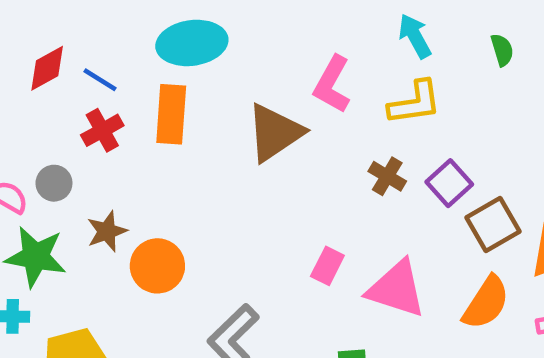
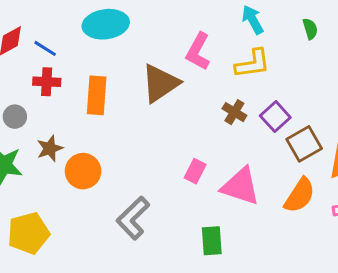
orange rectangle: (171, 114) -> (97, 95), moved
red cross: (102, 130) -> (47, 82), turned 32

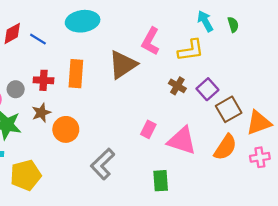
cyan arrow: (253, 20) -> (205, 21), moved
red cross: (47, 82) -> (44, 80), moved

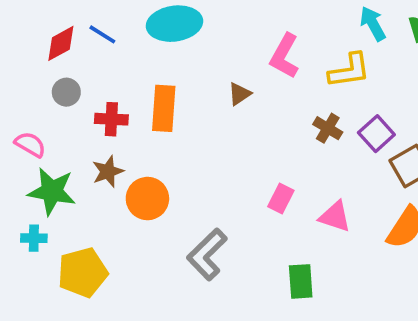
blue line: (38, 39) -> (102, 34), moved
brown triangle: (123, 65) -> (239, 94), size x0.5
gray circle: (16, 89) -> (66, 92), moved
pink triangle: (182, 141) -> (335, 217), size x0.7

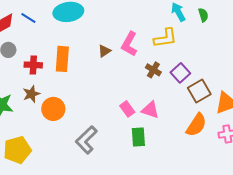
pink L-shape: (284, 56) -> (129, 44), moved
pink rectangle: (281, 199) -> (127, 109), turned -63
pink triangle: (335, 217) -> (150, 110), moved
green rectangle: (301, 281) -> (138, 137), moved

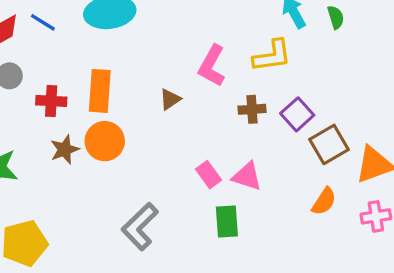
brown triangle: (104, 51) -> (170, 99), moved
brown cross: (153, 70) -> (252, 109), turned -35
brown star: (31, 94) -> (65, 149), moved
orange circle: (53, 109) -> (105, 141), moved
orange semicircle: (196, 125) -> (324, 201), size x0.7

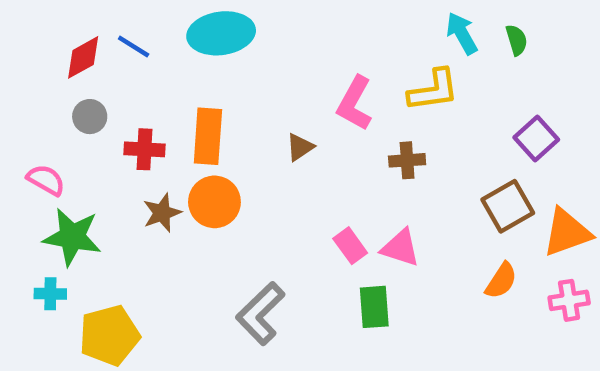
purple square: (297, 114) -> (536, 138), moved

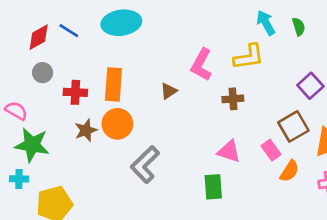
pink rectangle: (350, 246) -> (271, 150), moved
gray L-shape: (260, 313) -> (145, 165), moved

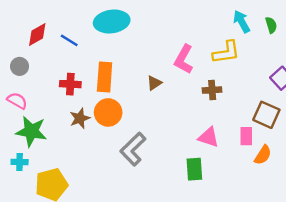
blue line: (69, 31) -> (69, 40), moved
gray circle: (43, 73) -> (20, 66), moved
brown square: (293, 126) -> (266, 115), turned -36
pink rectangle: (271, 150) -> (246, 136), turned 36

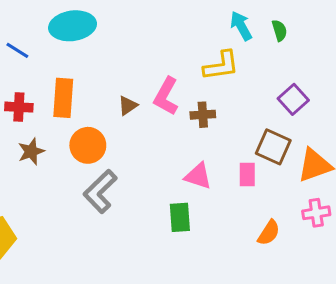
pink L-shape: (184, 59) -> (166, 96), moved
orange circle: (108, 112) -> (88, 145), moved
orange semicircle: (263, 155) -> (269, 233), moved

